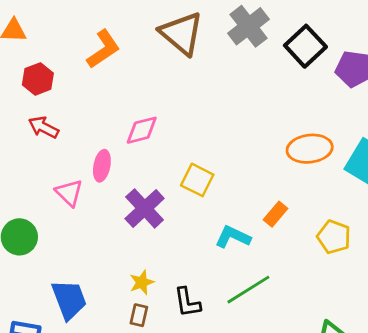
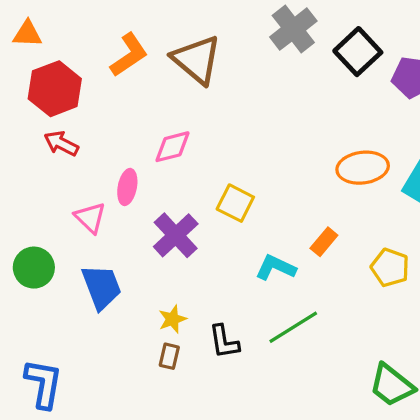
brown triangle: (182, 33) -> (197, 60), moved
red hexagon: (38, 79) -> (55, 89), size x1.5
blue trapezoid: (69, 300) -> (102, 287), moved

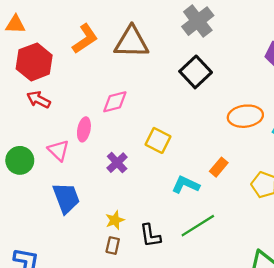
black square: (358, 52) -> (196, 72), moved
brown triangle: (197, 60) -> (131, 42), turned -39
purple cross: (176, 235) -> (117, 163), size x0.7
green circle: (34, 268) -> (20, 160), moved

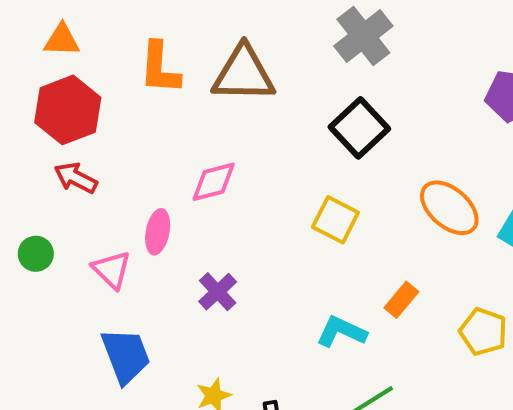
orange triangle: (15, 24) -> (62, 40), moved
orange L-shape: (85, 39) -> (160, 68), turned 128
orange ellipse: (245, 116) -> (449, 208), turned 48
yellow square: (158, 140) -> (335, 220), moved
green circle: (20, 160) -> (36, 254), moved, size x0.7

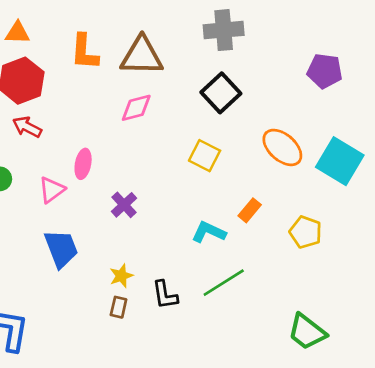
gray cross: (363, 36) -> (224, 30), turned 33
pink diamond: (214, 182) -> (136, 108), moved
pink triangle: (112, 270) -> (52, 190), turned 40

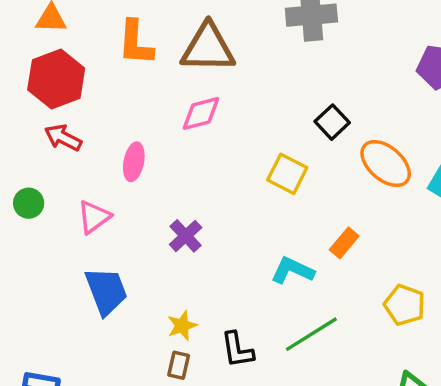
black square: (221, 93) -> (332, 122), moved, size x0.7
pink ellipse: (83, 164) -> (134, 162), moved
yellow pentagon: (306, 232) -> (405, 305), moved

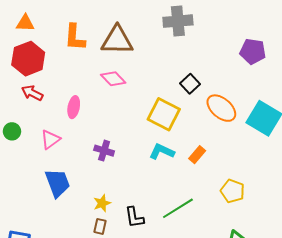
pink diamond: (201, 113) -> (113, 79), turned 60
yellow square: (287, 174) -> (164, 114), size x1.4
purple cross: (186, 236) -> (104, 151), turned -30
cyan L-shape: (292, 270) -> (162, 152), moved

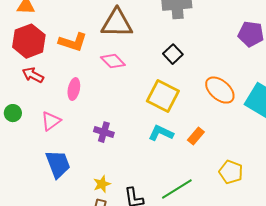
orange L-shape: (75, 37) -> (73, 42), moved, turned -76
black square: (190, 84) -> (173, 54), moved

